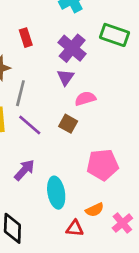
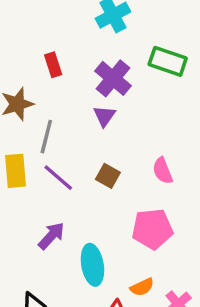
pink semicircle: (85, 99) -> (163, 171), moved, turned -96

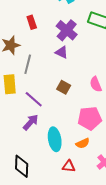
purple triangle: (104, 116) -> (62, 52), turned -40
purple line: (58, 178) -> (34, 99), moved
orange semicircle: (142, 287) -> (83, 143), moved

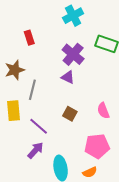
red rectangle: (32, 22) -> (29, 38), moved

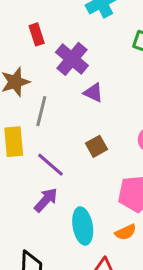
purple cross: (73, 54) -> (72, 59), moved
brown square: (70, 114) -> (96, 146), turned 32

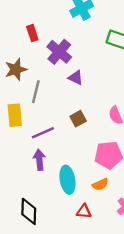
purple line: (50, 165) -> (43, 133), turned -65
purple arrow: (46, 200) -> (39, 160), turned -48

